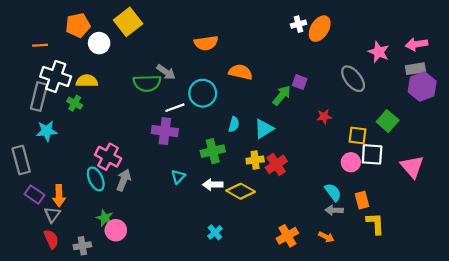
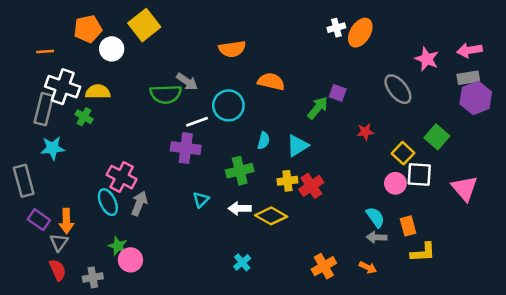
yellow square: (358, 136) -> (403, 153), turned 36
yellow L-shape: (375, 224) -> (423, 252), turned 90

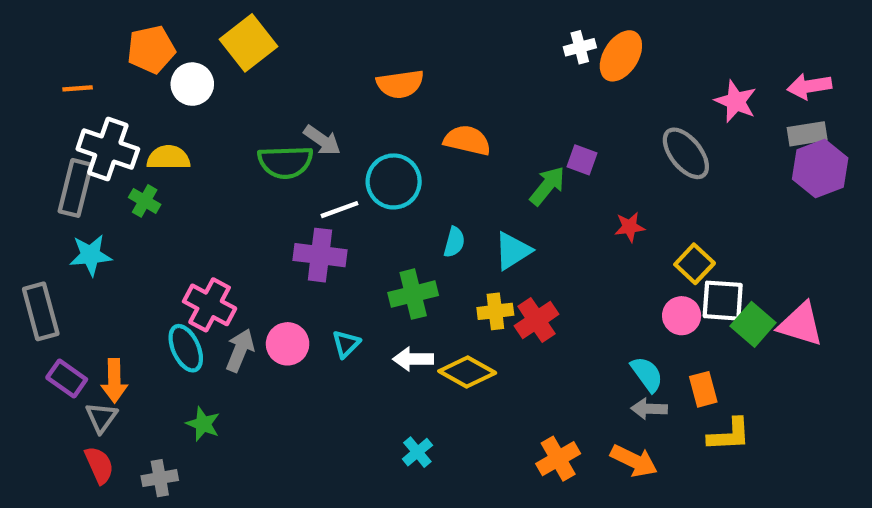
green square: (437, 137) -> (753, 324), moved
pink triangle: (464, 188) -> (801, 324), turned -32
pink circle: (130, 260) -> (288, 344), moved
orange arrow: (368, 267) -> (634, 461), size x1.5

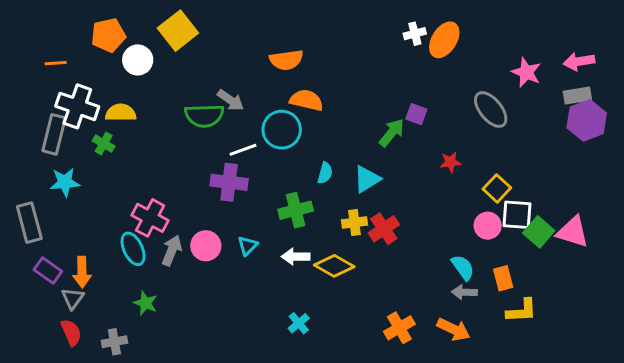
orange semicircle: (467, 140) -> (306, 100), moved

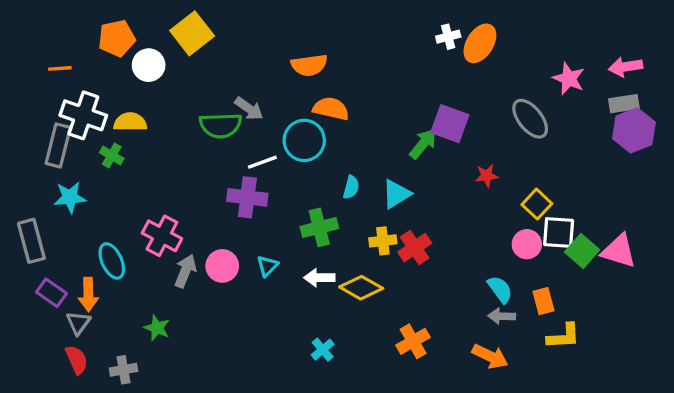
purple square: (416, 114) -> (450, 124), size x1.6
cyan ellipse: (133, 249) -> (112, 261), moved
orange cross: (399, 328) -> (413, 341), moved

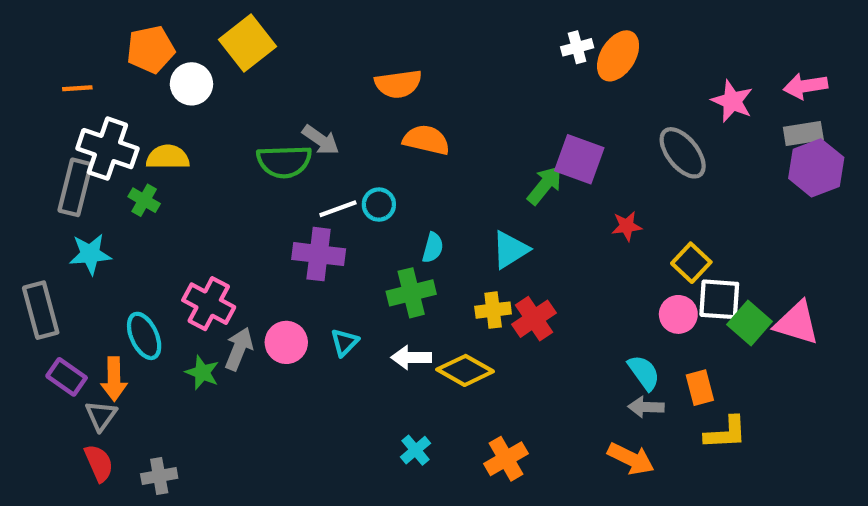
cyan circle: (304, 140) -> (379, 205), moved, size x0.6
cyan semicircle: (351, 187) -> (433, 248), moved
green star: (157, 328) -> (202, 373), moved
orange cross: (413, 341) -> (506, 459), moved

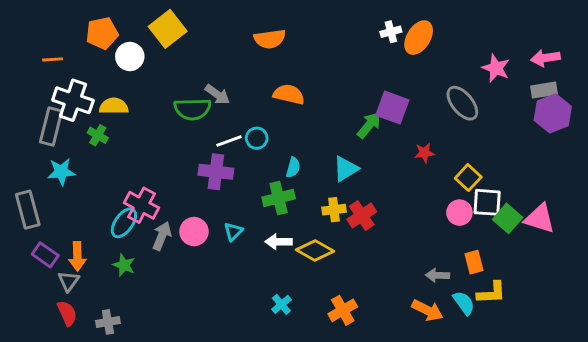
orange semicircle: (398, 84) -> (270, 39), moved
cyan ellipse: (144, 336) -> (124, 223), moved, turned 60
green star: (202, 373) -> (124, 265), moved
cyan semicircle: (644, 373) -> (464, 303), moved

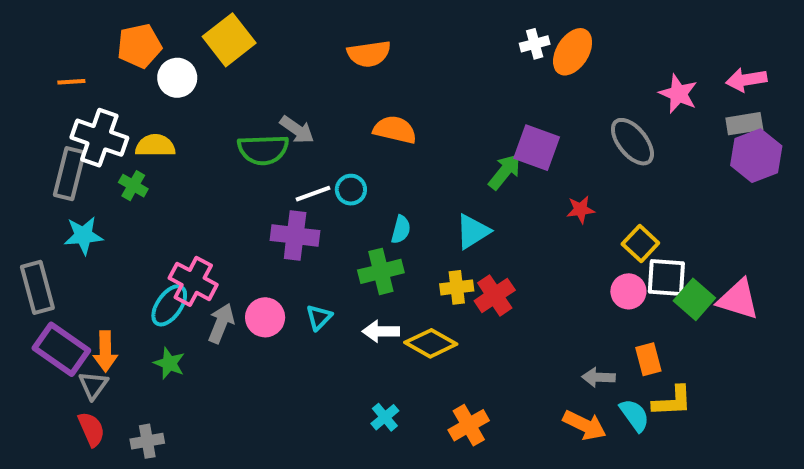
purple rectangle: (45, 255) -> (61, 349), size x1.5

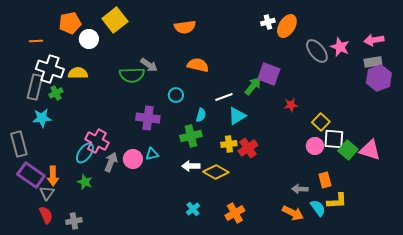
gray ellipse: (632, 142) -> (317, 51), moved
green cross: (133, 186) -> (56, 93), moved, turned 32
white line: (313, 194) -> (224, 97), moved
cyan triangle: (319, 317) -> (152, 154), moved, turned 32

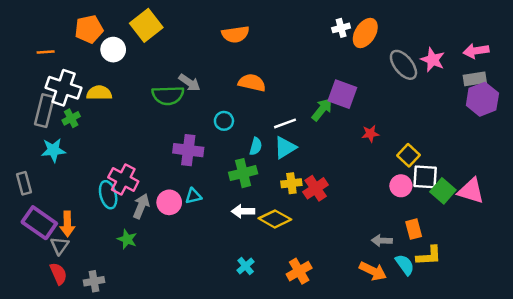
cyan triangle: (237, 116) -> (285, 148), moved
gray rectangle: (19, 144) -> (24, 183), size x0.7
cyan ellipse: (85, 153) -> (108, 195), turned -50
green star: (85, 182) -> (127, 239), moved

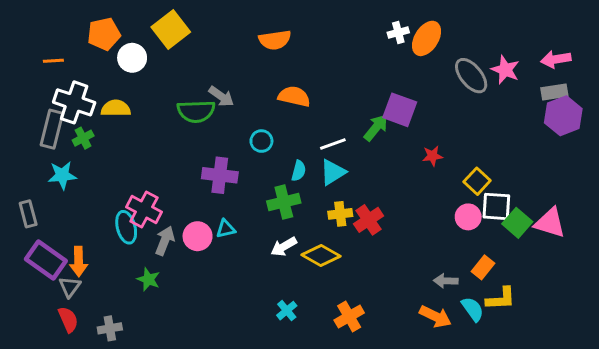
white arrow: (243, 211) -> (284, 247), turned -30
orange rectangle: (414, 229) -> (483, 267), turned 54

